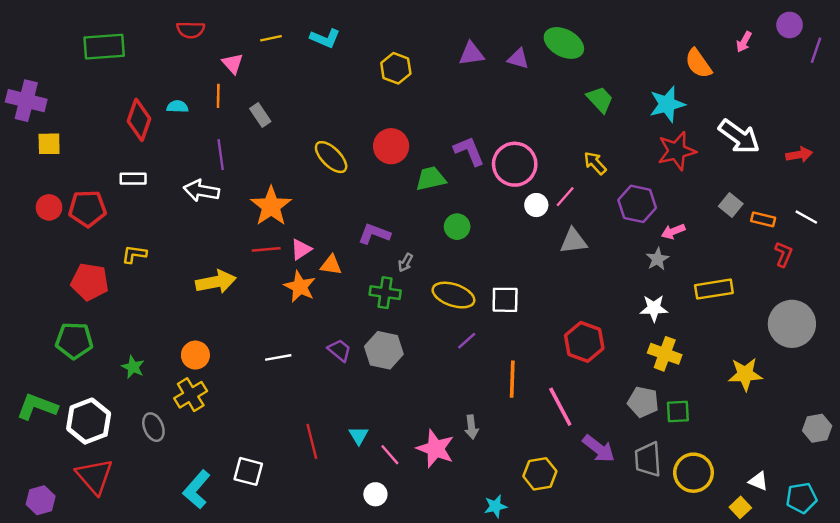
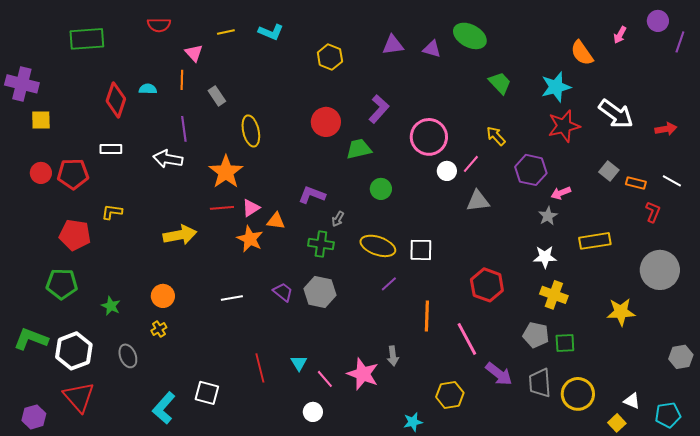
purple L-shape: (469, 151) -> (379, 109), moved, turned 64
yellow ellipse: (331, 157) -> (251, 131), moved, turned 32
yellow cross: (191, 395) -> (159, 329), size x0.6

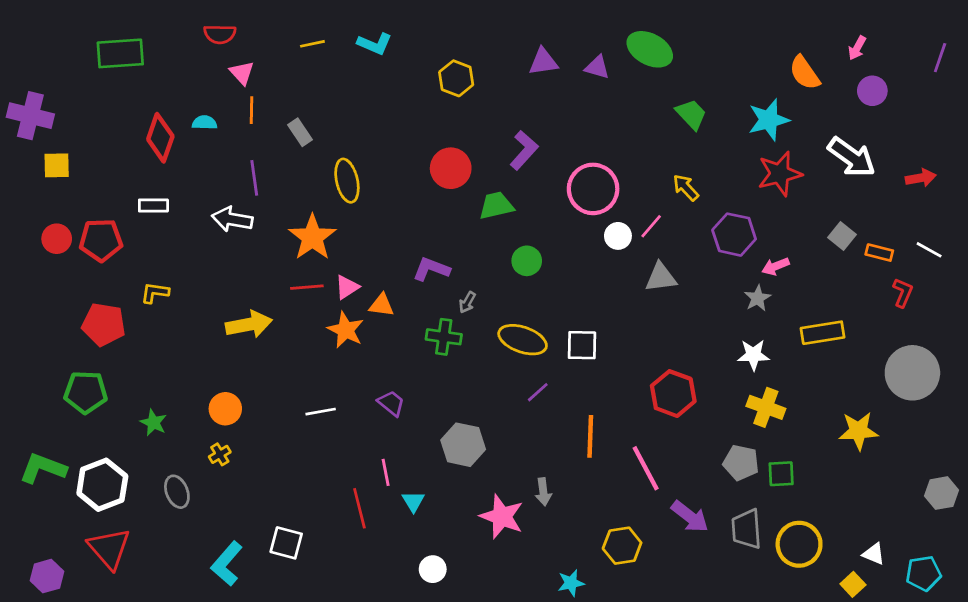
purple circle: (658, 21) -> (872, 91), moved
pink triangle: (194, 53) -> (242, 73), moved
gray hexagon: (320, 292) -> (463, 445), moved
pink line: (325, 379) -> (386, 472), moved, turned 30

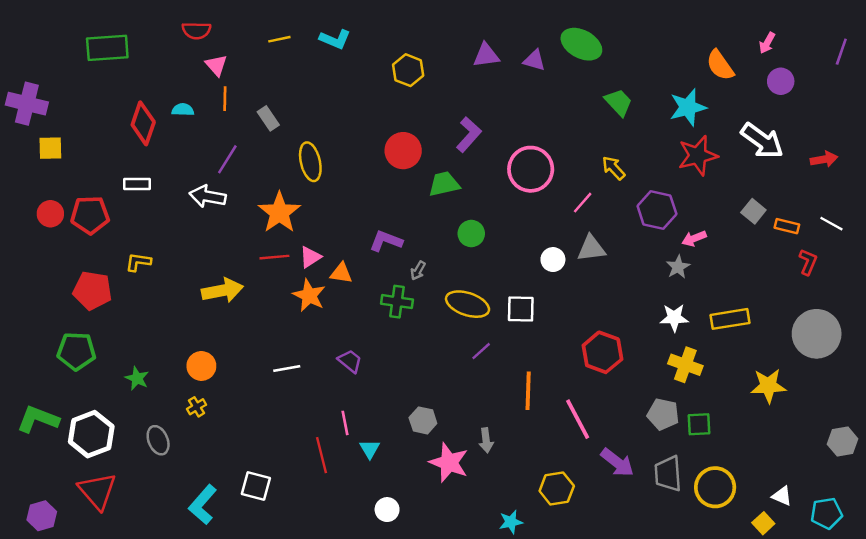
purple line: (254, 178) -> (227, 159), turned 40
white circle: (618, 236) -> (553, 260), moved
yellow rectangle: (823, 333) -> (730, 319), moved
gray hexagon: (463, 445) -> (423, 420), moved, size x0.7

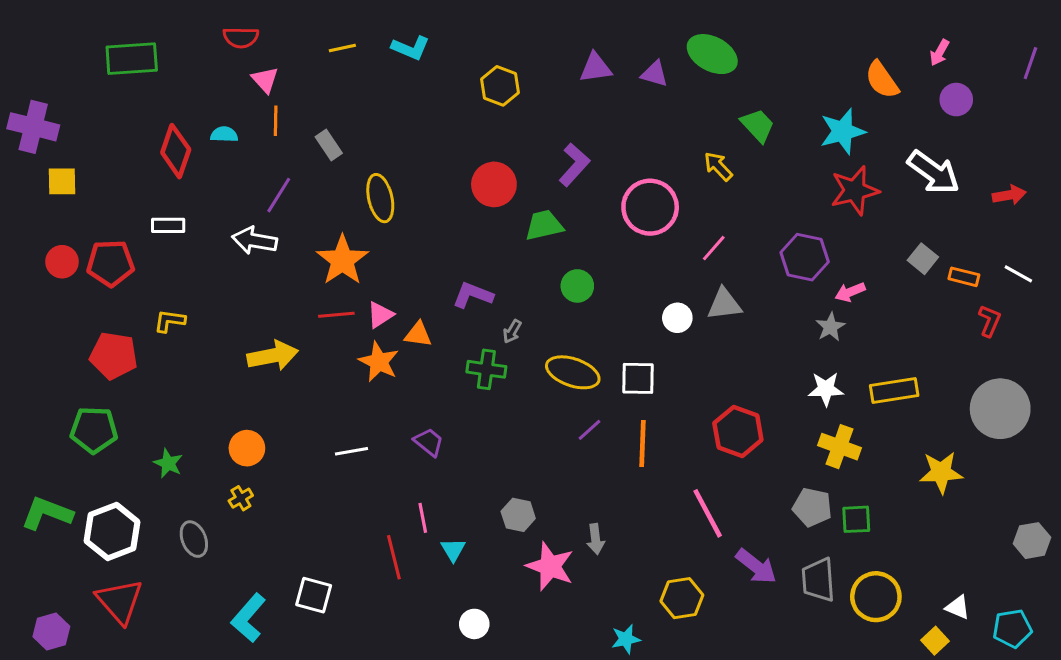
yellow arrow: (614, 168) -> (718, 166), moved
orange line: (528, 391) -> (642, 444), moved

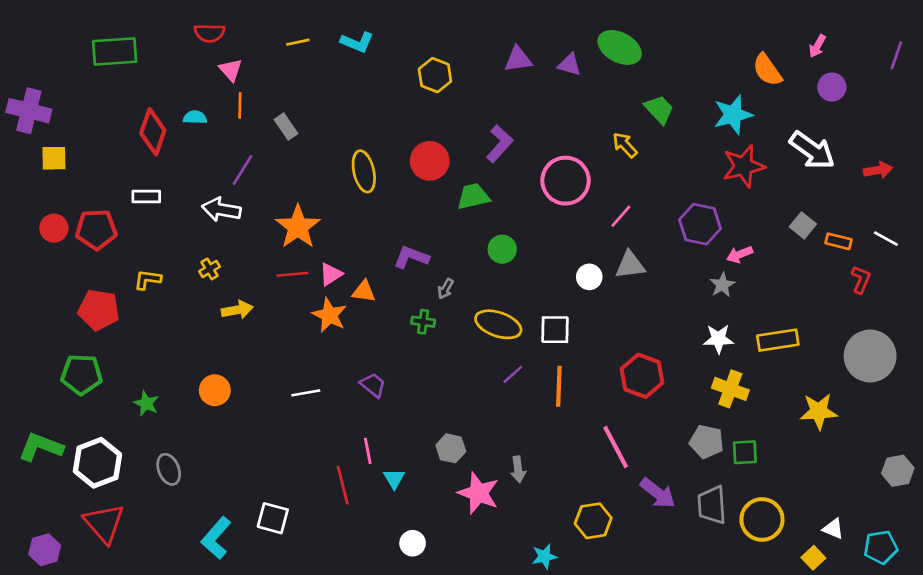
yellow ellipse: (380, 198) -> (364, 171), moved
yellow arrow: (273, 356) -> (237, 310), size x0.7
green cross: (486, 369) -> (423, 322), size x0.7
yellow cross: (241, 498) -> (210, 269), moved

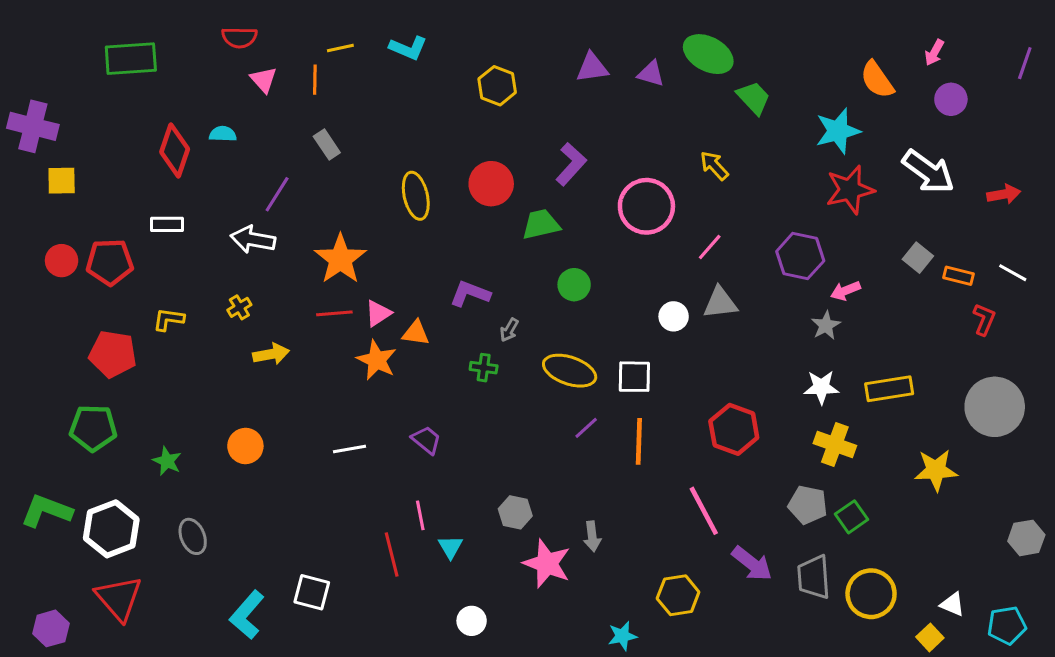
orange line: (240, 105) -> (315, 80), moved
green trapezoid: (659, 109) -> (753, 98), moved
green square: (745, 452) -> (851, 517), turned -32

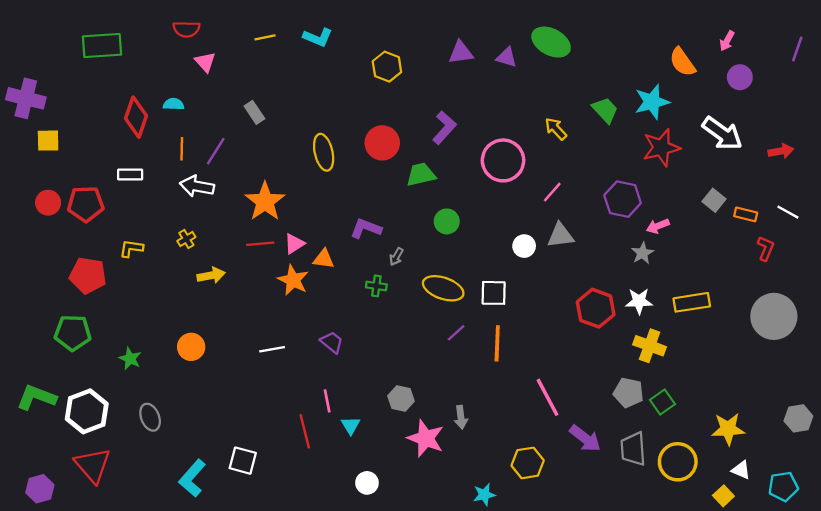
orange line: (315, 80) -> (182, 149), moved
green trapezoid: (753, 98) -> (605, 110), moved
red hexagon: (734, 429) -> (596, 308), moved
yellow star: (936, 470) -> (728, 429), moved

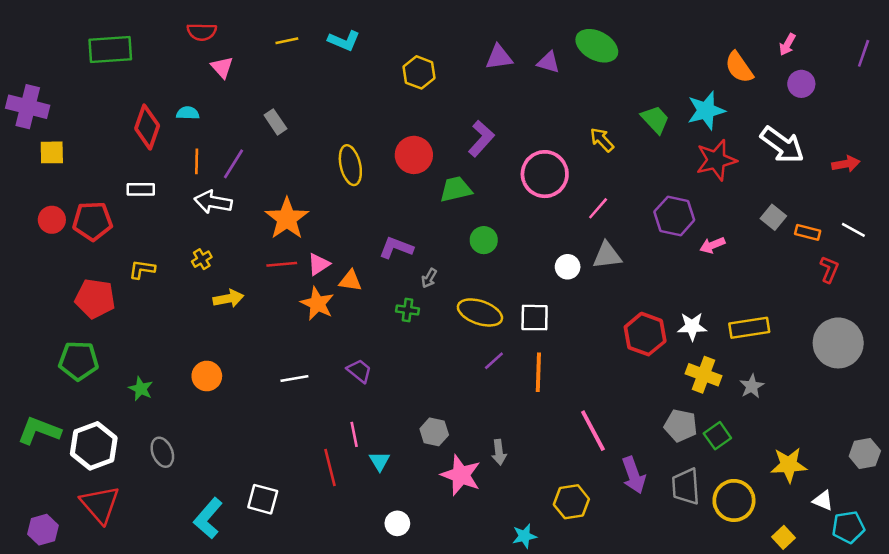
gray star: (643, 253) -> (752, 386), moved
purple arrow: (585, 438) -> (634, 475), turned 32
white triangle: (741, 470) -> (823, 500), moved

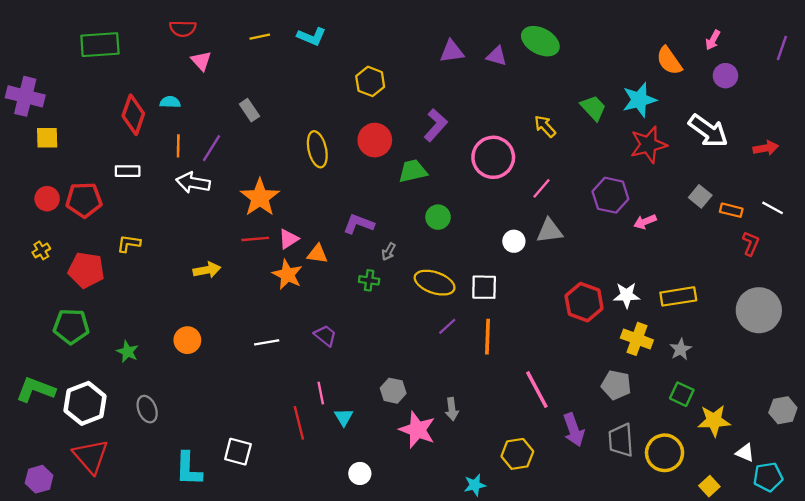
yellow hexagon: (419, 72) -> (370, 81), moved
yellow cross: (202, 259) -> (41, 250), moved
green square: (717, 436) -> (682, 394), moved, turned -30
cyan L-shape: (208, 518) -> (189, 469), turned -39

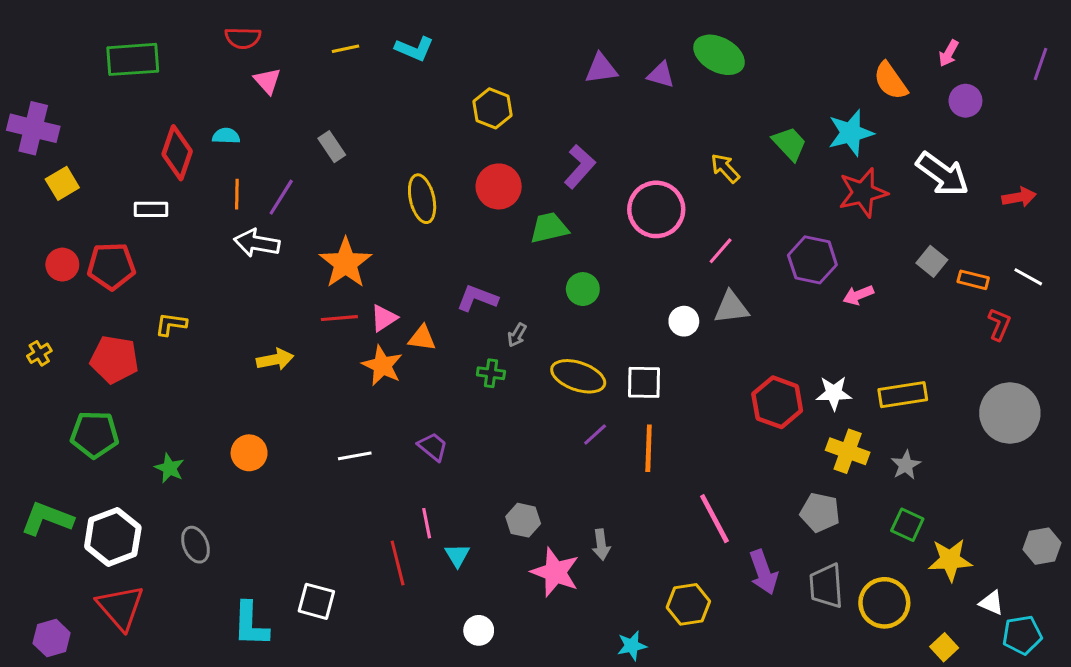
yellow square: (47, 138) -> (62, 183), turned -30
white rectangle: (128, 171) -> (151, 209), moved
yellow cross: (41, 250) -> (39, 353), moved

